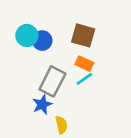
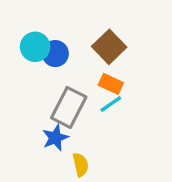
brown square: (83, 35) -> (109, 47), turned 30

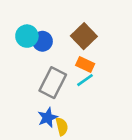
blue star: (55, 138) -> (48, 118), moved

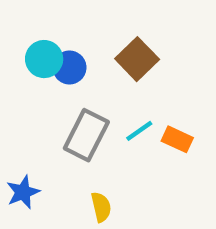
orange rectangle: (85, 65) -> (177, 139), moved
blue star: (48, 118) -> (23, 192), moved

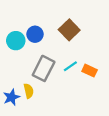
cyan circle: (44, 59) -> (16, 41), moved
yellow semicircle: (101, 207) -> (29, 91), moved

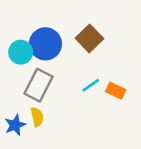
blue circle: (35, 34) -> (45, 44), size x1.5
gray rectangle: (44, 68) -> (39, 85), moved

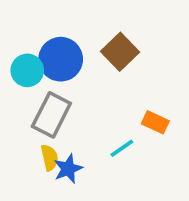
cyan line: (91, 85) -> (122, 148), moved
blue star: (15, 125) -> (68, 169), moved

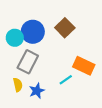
orange rectangle: (155, 122) -> (84, 66), size x1.5
yellow semicircle: (50, 158) -> (18, 85), moved

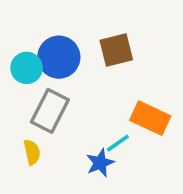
brown square: (65, 28) -> (116, 50), turned 30
blue star: (37, 91) -> (100, 163), moved

